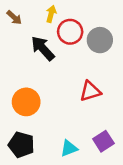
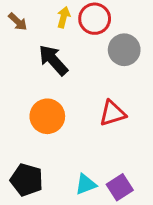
red circle: (70, 32) -> (95, 19), moved
orange circle: (26, 102) -> (47, 116), moved
purple square: (103, 141) -> (120, 187), moved

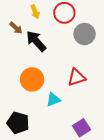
yellow arrow: (64, 17) -> (35, 12), moved, turned 144
brown arrow: (18, 22) -> (16, 28), moved
cyan triangle: (86, 184) -> (53, 100), moved

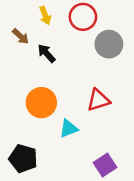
black arrow: (36, 41) -> (47, 53), size x0.7

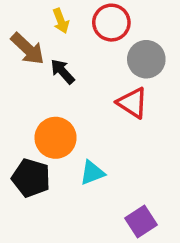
brown arrow: (21, 36) -> (28, 49), size x1.5
red triangle: (99, 100) -> (132, 103), moved, turned 50
black pentagon: (23, 158) -> (31, 178), moved

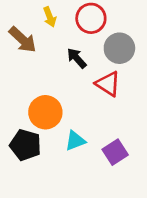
black arrow: (63, 71) -> (77, 58), moved
purple square: (141, 222) -> (115, 152), moved

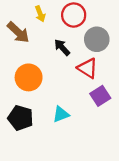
orange circle: (45, 112) -> (29, 77), moved
purple square: (115, 152) -> (100, 96), moved

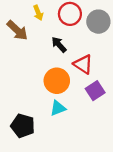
gray circle: (97, 39) -> (98, 22), moved
orange circle: (29, 77) -> (57, 81), moved
black pentagon: (21, 118) -> (23, 126), moved

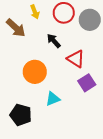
orange circle: (57, 81) -> (35, 72), moved

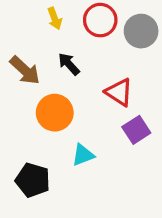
brown arrow: (16, 28) -> (25, 70), moved
black arrow: (54, 41) -> (69, 64), moved

